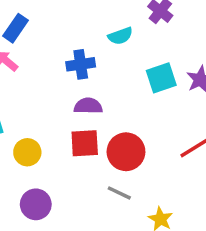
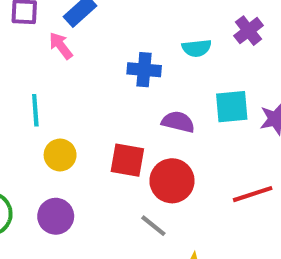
purple semicircle: (88, 106) -> (178, 122), moved

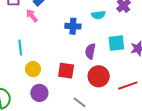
purple semicircle: (178, 122) -> (90, 51), turned -91
red circle: (172, 181) -> (99, 76), moved
purple circle: (56, 216) -> (39, 93), moved

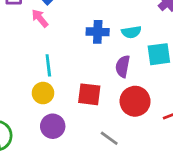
cyan semicircle: (98, 15) -> (131, 32), moved
cyan line: (20, 48) -> (48, 65), moved

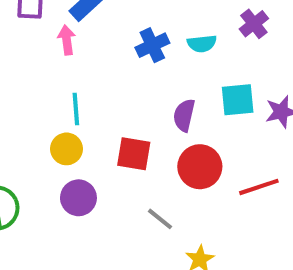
pink arrow: (40, 18) -> (67, 40), turned 30
blue cross: (98, 32) -> (152, 45), moved, turned -30
cyan semicircle: (131, 32) -> (202, 44), moved

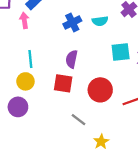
purple semicircle: (184, 115) -> (72, 59), moved
purple circle: (78, 198) -> (18, 107), moved

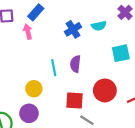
cyan line: (30, 59) -> (54, 68), moved
red square: (63, 83) -> (74, 100), moved

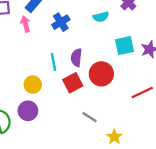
blue cross: (73, 29) -> (61, 22), moved
red circle: (105, 90) -> (101, 74), moved
red square: (74, 100) -> (73, 83), moved, turned -30

